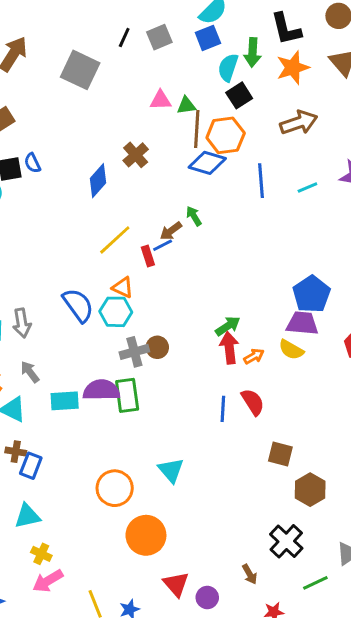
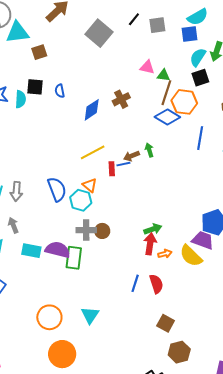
blue semicircle: (32, 163) -> (60, 91), moved
yellow semicircle: (291, 350) -> (191, 256), size x1.4

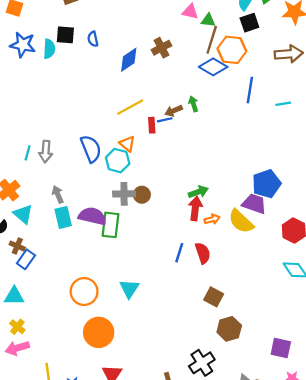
gray arrow: (13, 225) -> (58, 194), moved
cyan rectangle: (31, 251) -> (63, 217), turned 66

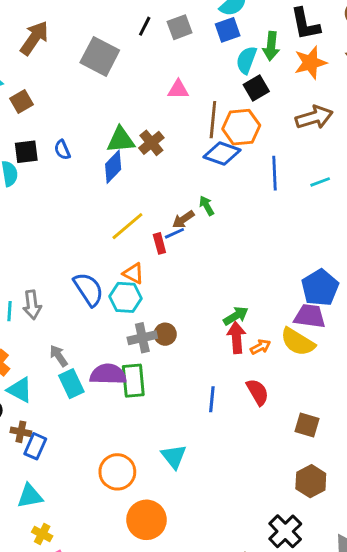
green triangle: (208, 20) -> (121, 140), moved, size x1.5
blue line: (179, 253) -> (212, 399), moved
brown square: (214, 297) -> (307, 425), moved

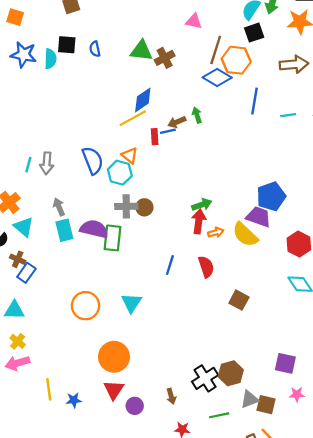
blue diamond: (113, 167) -> (143, 100), moved
brown hexagon: (311, 481) -> (231, 373), moved
orange circle: (146, 520) -> (114, 357), moved

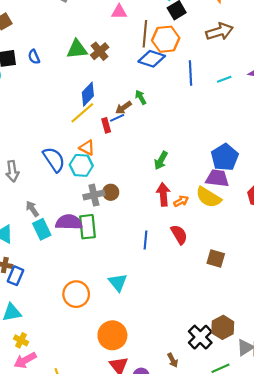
green arrow: (202, 205) -> (161, 160), moved, turned 150

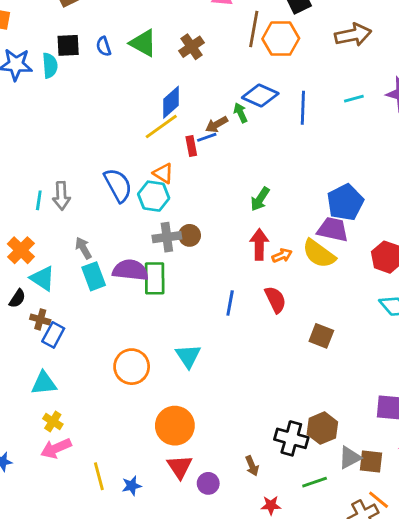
green triangle: (77, 49) -> (143, 43), moved, turned 30
blue diamond: (152, 59) -> (260, 96), moved
blue line: (191, 73) -> (303, 108), moved
black cross: (200, 337) -> (291, 438), turned -35

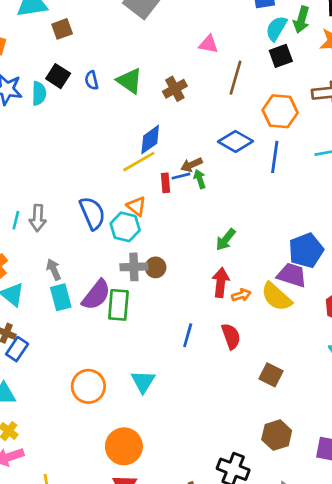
orange hexagon: (281, 39) -> (280, 111), moved
black square: (68, 45) -> (58, 76), turned 30
green arrow: (241, 113) -> (200, 179), moved
purple semicircle: (130, 270) -> (96, 295), turned 116
brown hexagon: (322, 428) -> (277, 435), moved

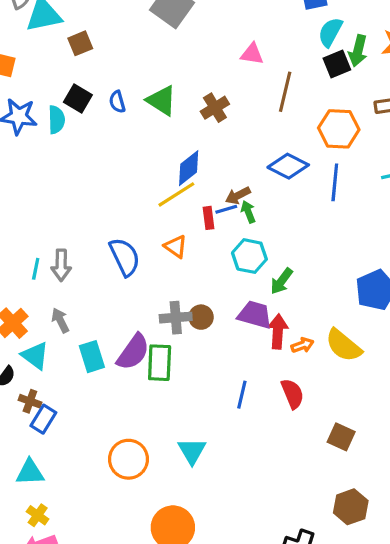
green arrow: (301, 20) -> (358, 51), moved
cyan hexagon: (125, 227) -> (249, 256), moved
gray arrow: (54, 270) -> (60, 320), moved
purple trapezoid: (292, 275) -> (255, 315), moved

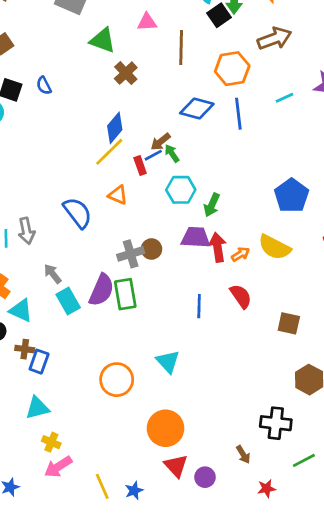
green triangle: (162, 101) -> (103, 40), moved
gray arrow: (60, 320) -> (53, 274), moved

